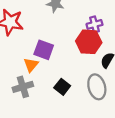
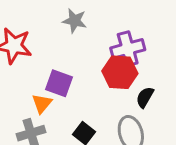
purple cross: (94, 24) -> (128, 49), size x1.5

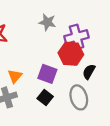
gray star: (75, 21) -> (47, 22), moved
purple square: (59, 83) -> (47, 74), moved

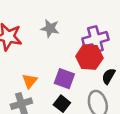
gray star: (47, 22) -> (50, 28), moved

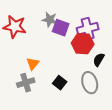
purple square: (64, 79) -> (61, 28), moved

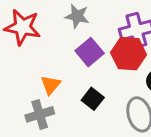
purple square: (61, 28) -> (90, 52), moved, turned 30
black square: (60, 83) -> (93, 99), moved

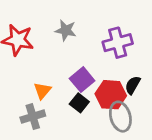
purple square: (90, 52) -> (82, 80), moved
red hexagon: (129, 54) -> (111, 95), moved

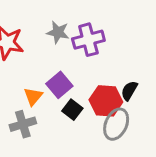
purple cross: (118, 43) -> (88, 40), moved
purple square: (82, 80) -> (59, 85), moved
gray ellipse: (120, 117) -> (116, 124), turned 40

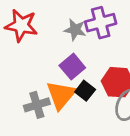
gray star: (58, 32) -> (75, 30), moved
orange triangle: (33, 96) -> (61, 95), moved, size x1.6

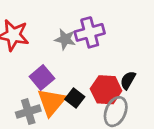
purple square: (72, 67) -> (42, 77), moved

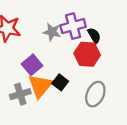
black semicircle: (128, 80) -> (94, 35), moved, turned 119
red hexagon: (106, 90) -> (87, 54), moved

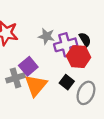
purple cross: (73, 26) -> (66, 45), moved
black square: (60, 82) -> (67, 82), moved
gray cross: (20, 94) -> (16, 78), moved

